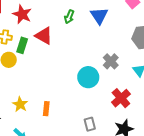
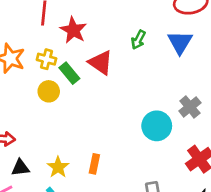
green rectangle: (22, 45) -> (69, 73), turned -63
yellow star: (20, 104) -> (58, 167), moved

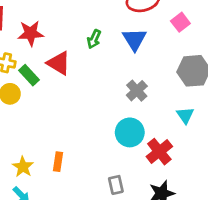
red star: (73, 30) -> (31, 33), turned -30
gray cross: (190, 107) -> (137, 91), moved
cyan circle: (157, 126) -> (130, 132), moved

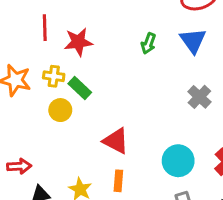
red triangle: (59, 63) -> (116, 141), moved
cyan circle: (130, 132) -> (178, 161), moved

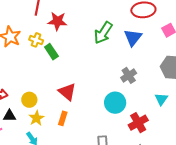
green arrow: (148, 43) -> (103, 33), size x1.6
yellow circle: (60, 110) -> (29, 100), moved
cyan circle: (178, 161) -> (115, 103), moved

